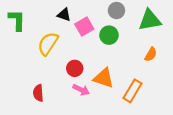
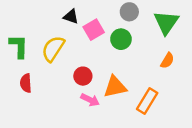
green L-shape: (17, 20) -> (19, 46), moved
green triangle: (150, 20) -> (166, 22), turned -45
orange triangle: (104, 78) -> (115, 87), turned -30
red semicircle: (38, 93) -> (26, 83), moved

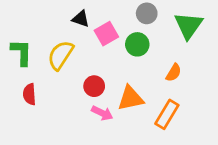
orange semicircle: (167, 61) -> (174, 73), moved

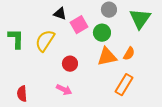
red semicircle: (29, 94) -> (22, 94), moved
orange triangle: (131, 98) -> (107, 57), moved
pink arrow: (102, 113) -> (64, 90), moved

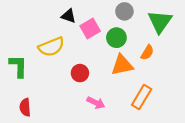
green L-shape: (16, 39) -> (18, 66), moved
yellow semicircle: (45, 41) -> (51, 47), turned -145
orange semicircle: (129, 54) -> (147, 53), moved
pink arrow: (64, 90) -> (96, 103), moved

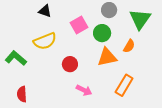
black triangle: (69, 16) -> (45, 11), moved
green L-shape: (18, 66) -> (16, 58), turned -50

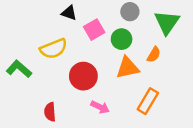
black triangle: (45, 11) -> (69, 13), moved
red circle: (70, 64) -> (83, 76), size x1.5
red semicircle: (22, 94) -> (50, 112), moved

